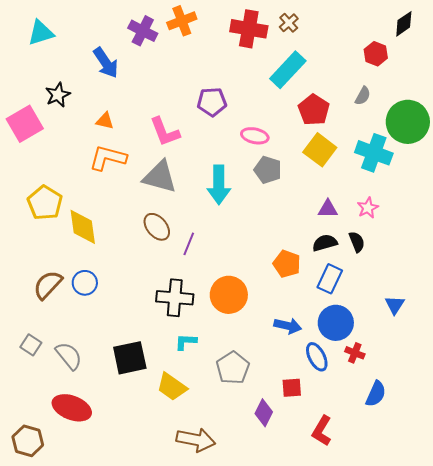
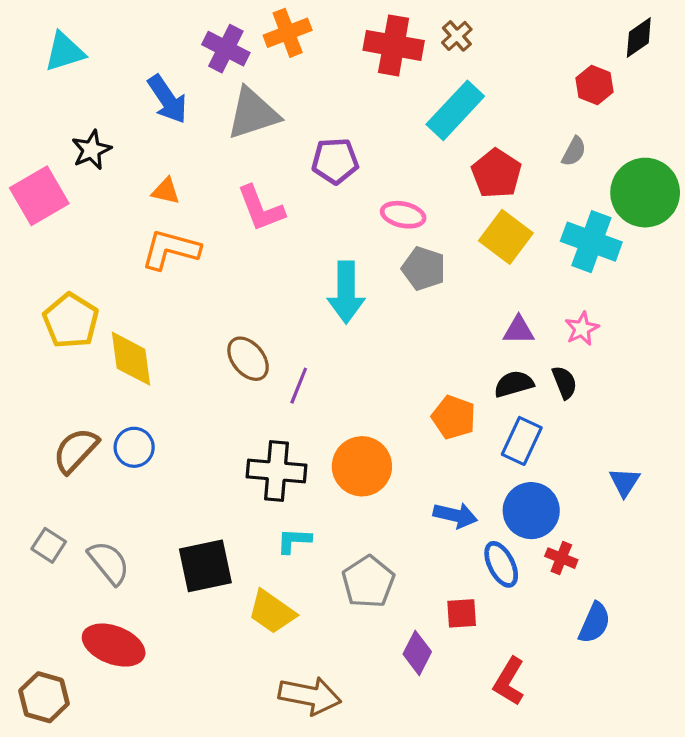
gray triangle: (160, 177) -> (253, 113), moved, turned -33

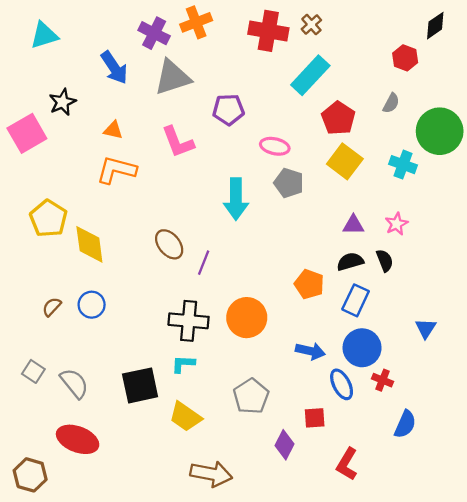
cyan cross: (591, 242) -> (403, 165), size x0.7
brown semicircle: (76, 450) -> (52, 307), size x0.6
cyan L-shape: (294, 541) -> (183, 364), moved

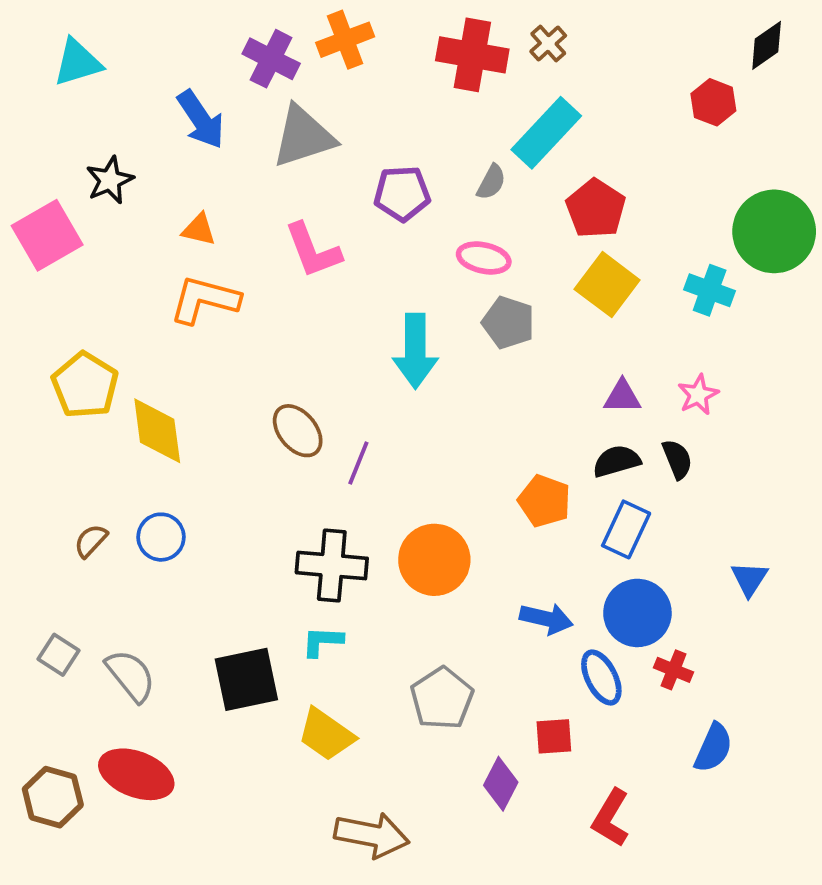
gray semicircle: (391, 103) -> (491, 182), moved
brown hexagon: (30, 475) -> (53, 797), moved

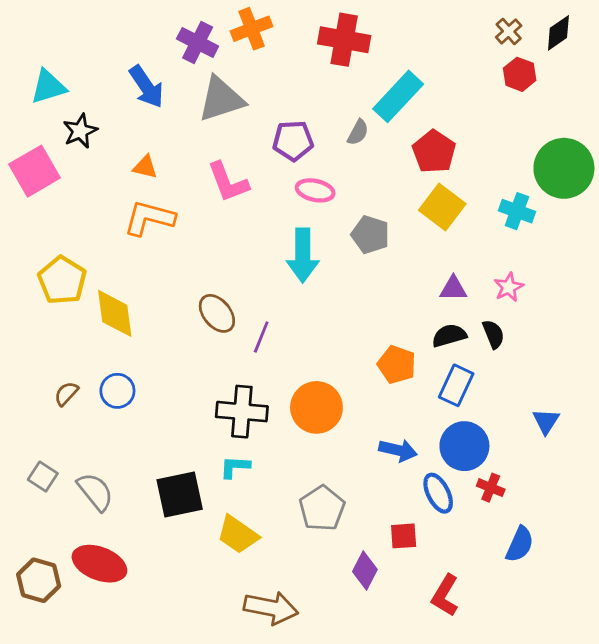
brown cross: (548, 43) -> (509, 31), moved
cyan triangle: (77, 62) -> (48, 87), moved
pink ellipse: (484, 258) -> (315, 190), moved

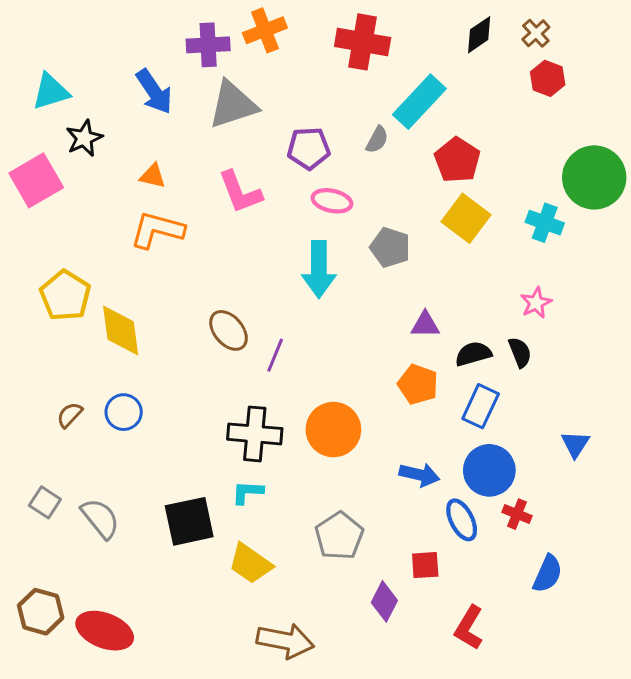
black diamond: (558, 33) -> (479, 35), moved
purple cross: (198, 42) -> (208, 45), turned -30
purple triangle: (453, 289) -> (425, 325), moved
red ellipse: (99, 564) -> (105, 631), moved

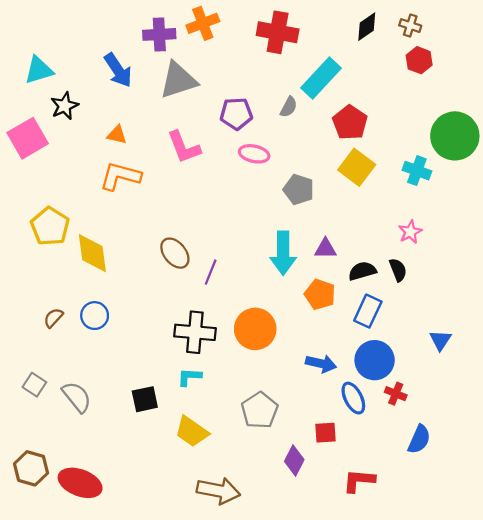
brown cross: (536, 33) -> (410, 26), turned -30
cyan arrow: (319, 269) -> (283, 253), moved
black square: (189, 521) -> (145, 399), size x0.7
red L-shape: (469, 628) -> (359, 481), turned 64

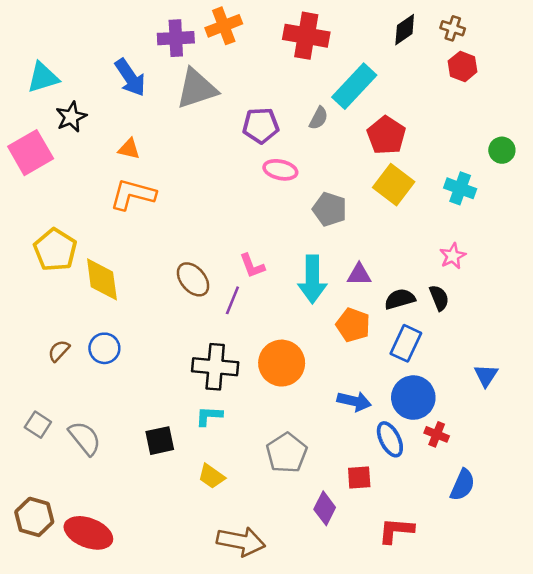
green circle: (455, 136) -> (502, 150), size x0.5
pink L-shape: (184, 147) -> (252, 266), moved, size x0.7
yellow trapezoid: (192, 432) -> (211, 476), size x0.7

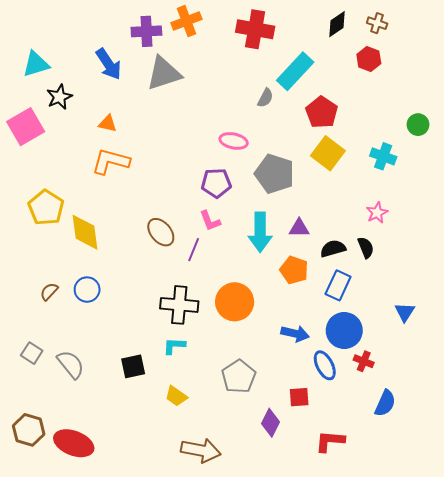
red hexagon: (463, 66) -> (369, 59), moved
purple pentagon: (261, 126) -> (216, 183), moved
gray pentagon: (330, 209) -> (275, 174), size x1.4

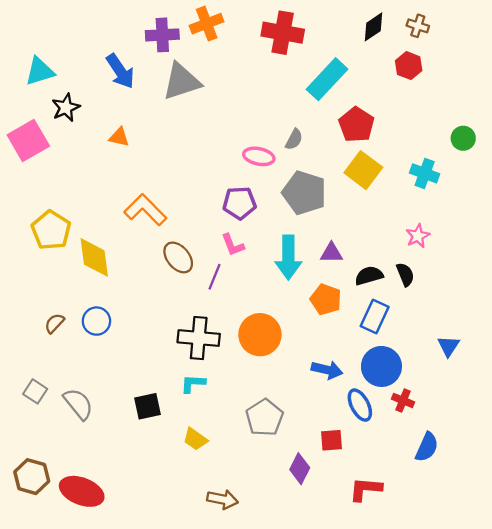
gray semicircle: (265, 98) -> (294, 139), moved
orange L-shape: (111, 161) -> (145, 210), moved, turned 30
brown arrow: (201, 450) -> (222, 499), size x0.7

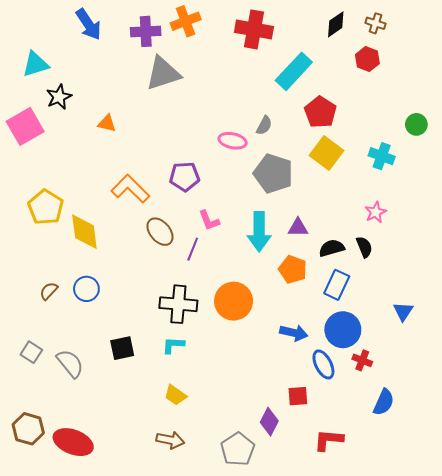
blue arrow: (120, 71) -> (89, 24), moved
purple pentagon: (240, 203) -> (185, 177), moved
black square: (148, 406) -> (122, 348), moved
gray pentagon: (264, 418) -> (238, 449), moved
brown arrow: (222, 499) -> (170, 440), moved

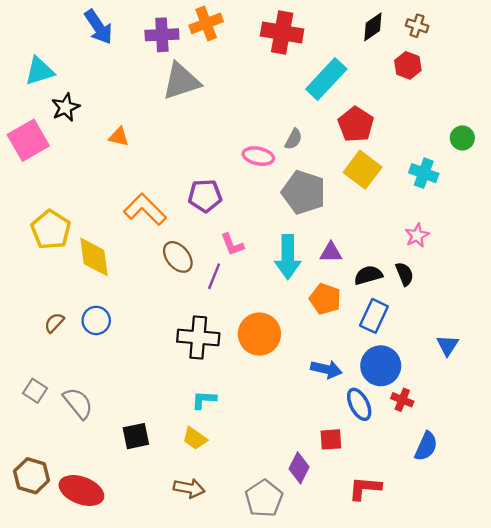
cyan L-shape: (173, 345) -> (204, 400), moved
black square: (122, 348) -> (136, 436), moved

